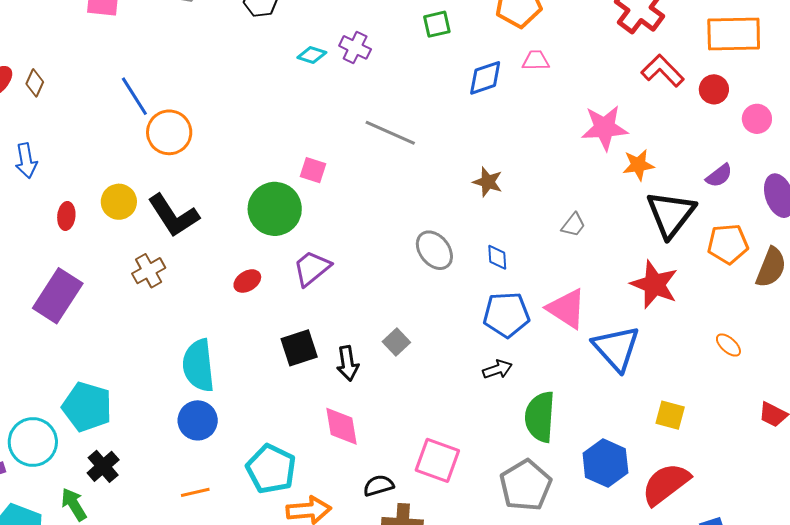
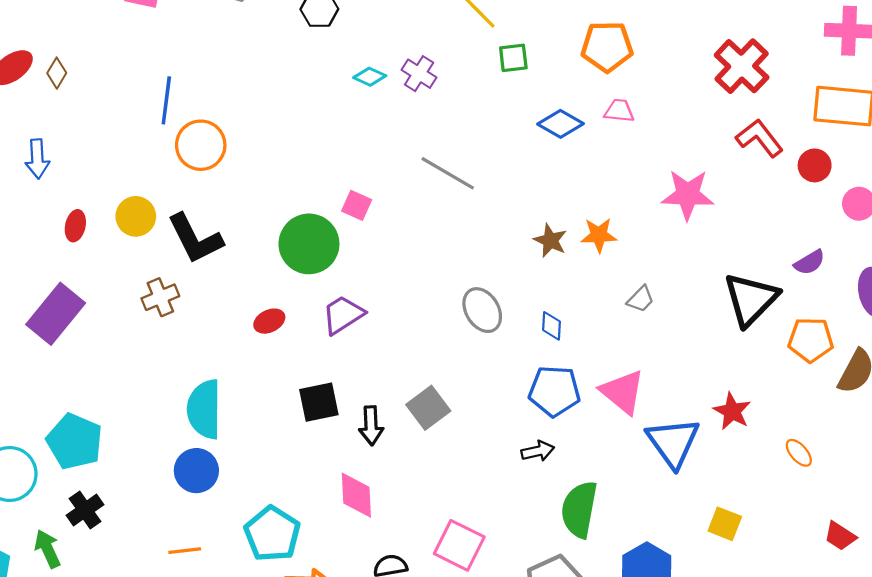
blue diamond: (485, 78) -> (561, 124), turned 42
blue line: (134, 96) -> (166, 100), turned 33
orange star: (638, 165) -> (599, 235), moved
red star: (654, 285) -> (732, 411), moved, size x0.7
gray square: (396, 342) -> (428, 408), size x1.4

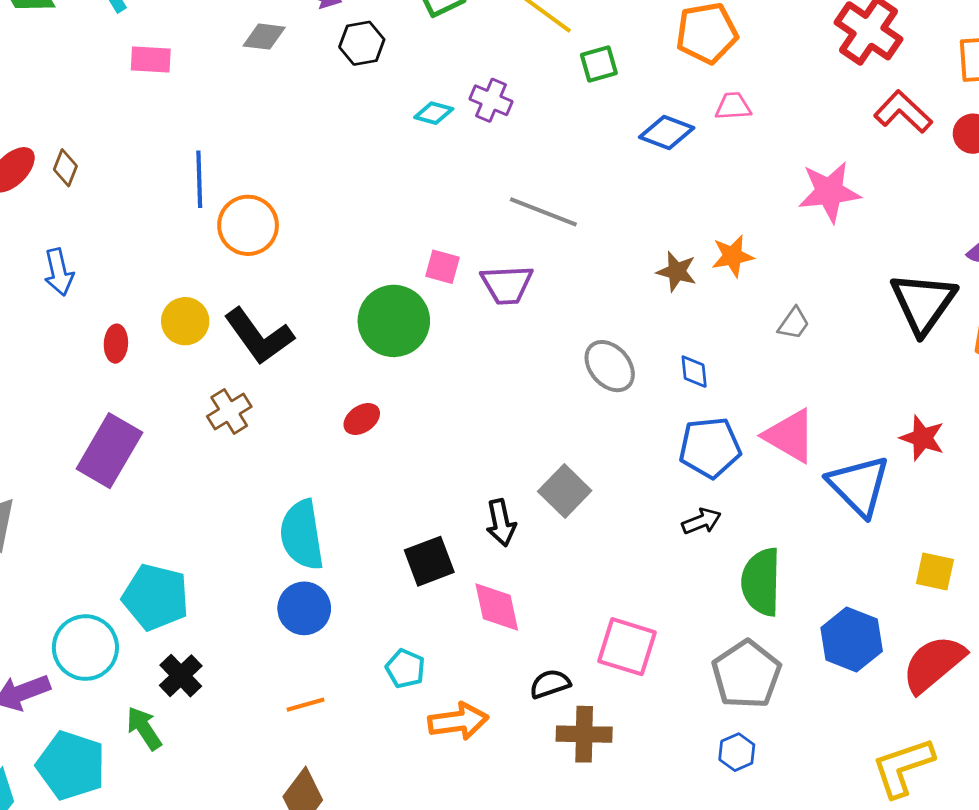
purple trapezoid: (343, 315) -> (507, 285), moved, turned -141
black square: (319, 402) -> (429, 561), moved
cyan pentagon: (272, 534) -> (405, 668), size x0.6

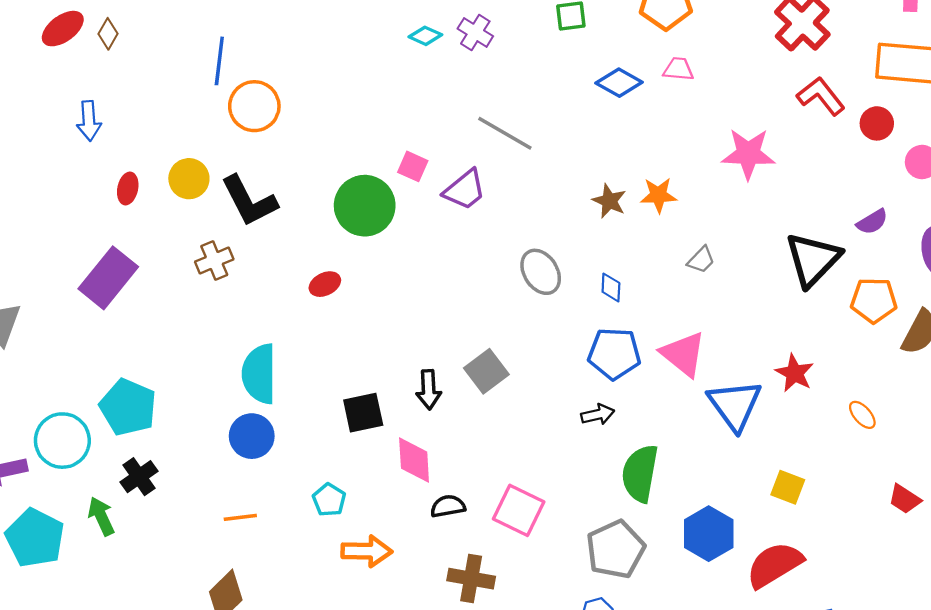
purple trapezoid: (507, 285) -> (465, 190), turned -45
black semicircle: (550, 684) -> (448, 506), moved

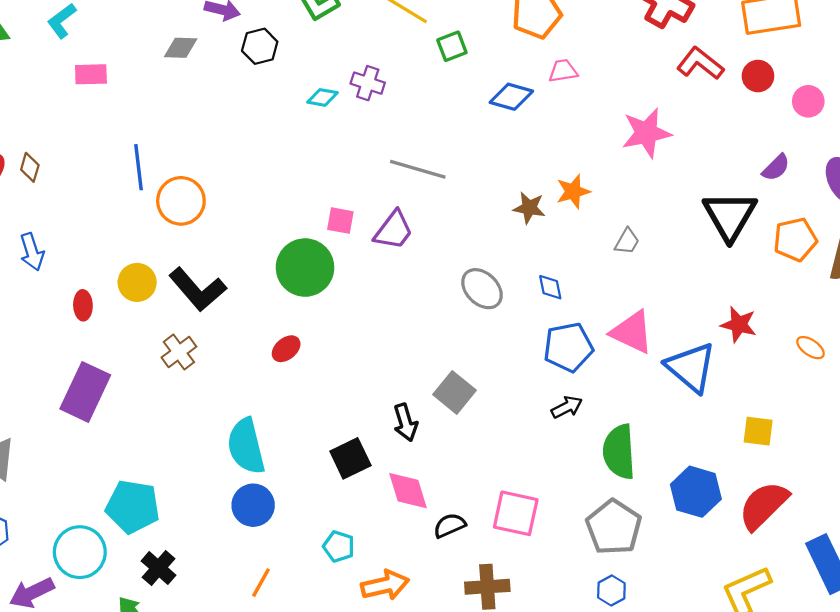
orange line: (240, 517) -> (261, 583), turned -40

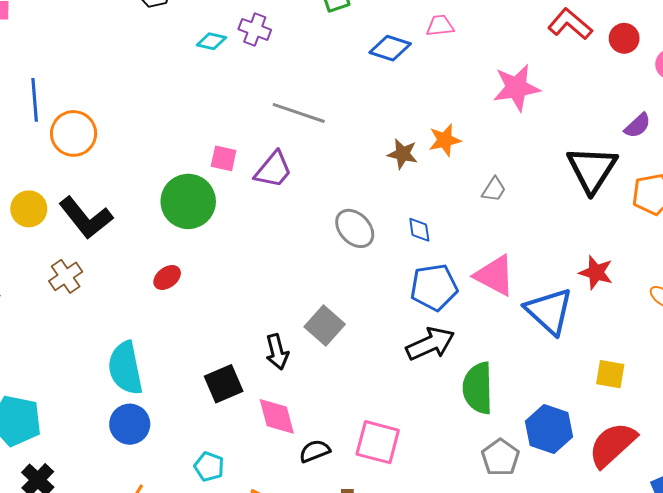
black arrow: (567, 407) -> (430, 344), size x1.6
gray pentagon: (614, 527) -> (500, 457), moved, size x0.7

